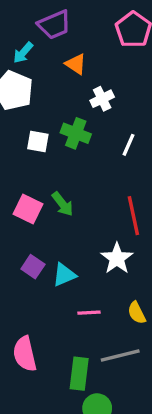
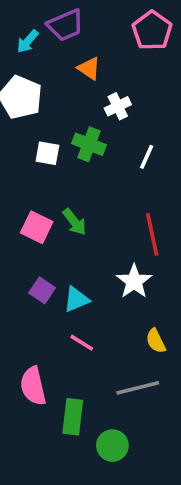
cyan arrow: (23, 53) -> (28, 41), moved
pink line: (89, 313) -> (82, 343), moved, turned 35
green rectangle: (79, 374) -> (73, 417), moved

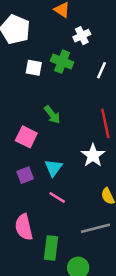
pink square: (37, 227) -> (26, 137), moved
purple square: (42, 290) -> (25, 175), moved, turned 35
cyan triangle: (76, 299) -> (53, 168), turned -30

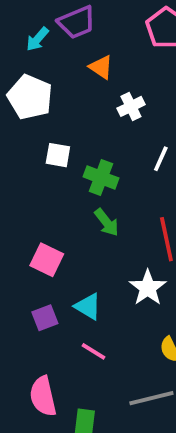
green cross: (62, 62) -> (101, 177), moved
green arrow: (52, 115) -> (107, 222), moved
cyan triangle: (53, 168) -> (88, 306), turned -36

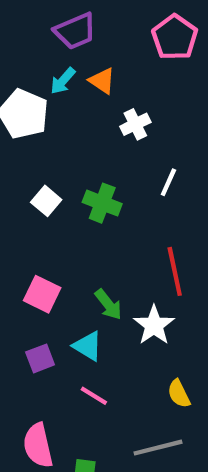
cyan arrow: (37, 39) -> (63, 81), moved
white square: (58, 155) -> (46, 201), moved, turned 30
green arrow: (107, 222) -> (108, 305), moved

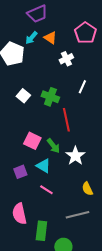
pink pentagon: (175, 37) -> (85, 33), moved
red line: (175, 271) -> (66, 120), moved
pink square: (42, 294) -> (32, 141), moved

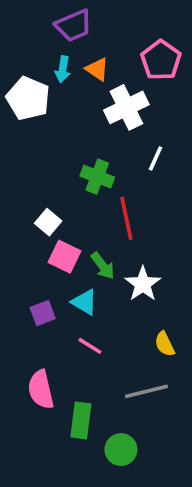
cyan arrow: (31, 38) -> (63, 69), turned -32
white cross: (66, 59) -> (126, 107), size x1.6
white square: (23, 96) -> (48, 222), moved

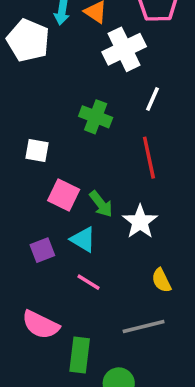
red line: (126, 218) -> (149, 158), moved
white square: (48, 222) -> (37, 151), moved, turned -30
pink semicircle: (41, 390) -> (41, 325), turned -51

